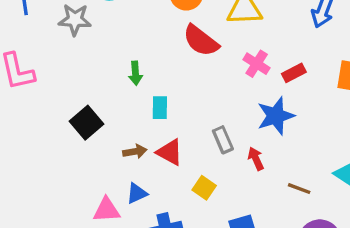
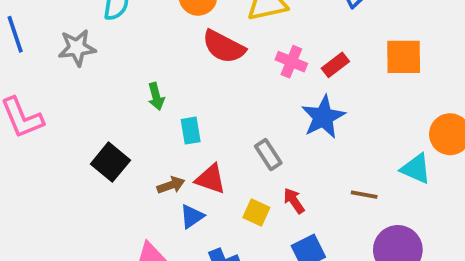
red arrow: (256, 159) -> (294, 201), moved
blue triangle: (137, 193) -> (192, 216), moved

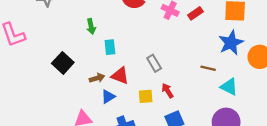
blue star: (323, 117) -> (231, 43), moved
cyan triangle: (416, 169) -> (229, 87), moved
brown line: (364, 195) -> (208, 68), moved
yellow square: (256, 212) -> (146, 96), turned -32

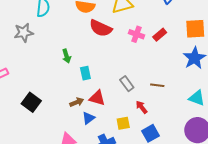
black square: (63, 63) -> (31, 102), moved
brown line: (208, 68) -> (157, 85), moved
yellow square: (146, 96) -> (123, 123), moved

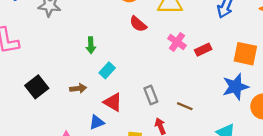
red semicircle: (101, 28) -> (138, 24), size x0.7
cyan rectangle: (85, 73) -> (107, 70), turned 40
brown arrow: (77, 102) -> (78, 88), moved

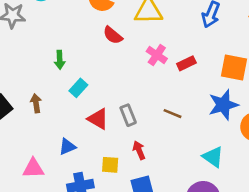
brown arrow: (78, 88) -> (36, 103), moved, turned -91
red triangle: (113, 102) -> (98, 119), moved
brown line: (185, 106) -> (172, 114), moved

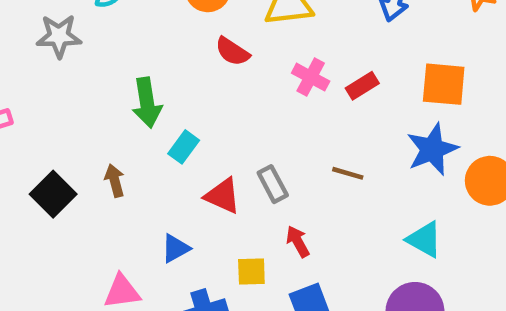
green arrow: (60, 60) -> (147, 103), size x1.5

